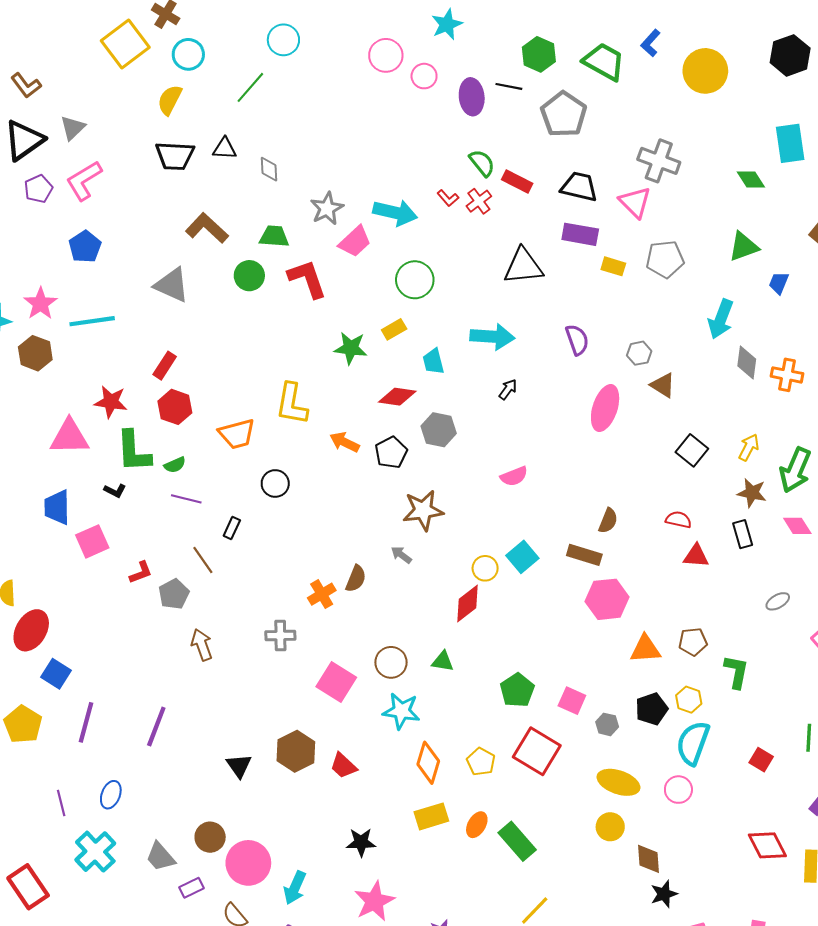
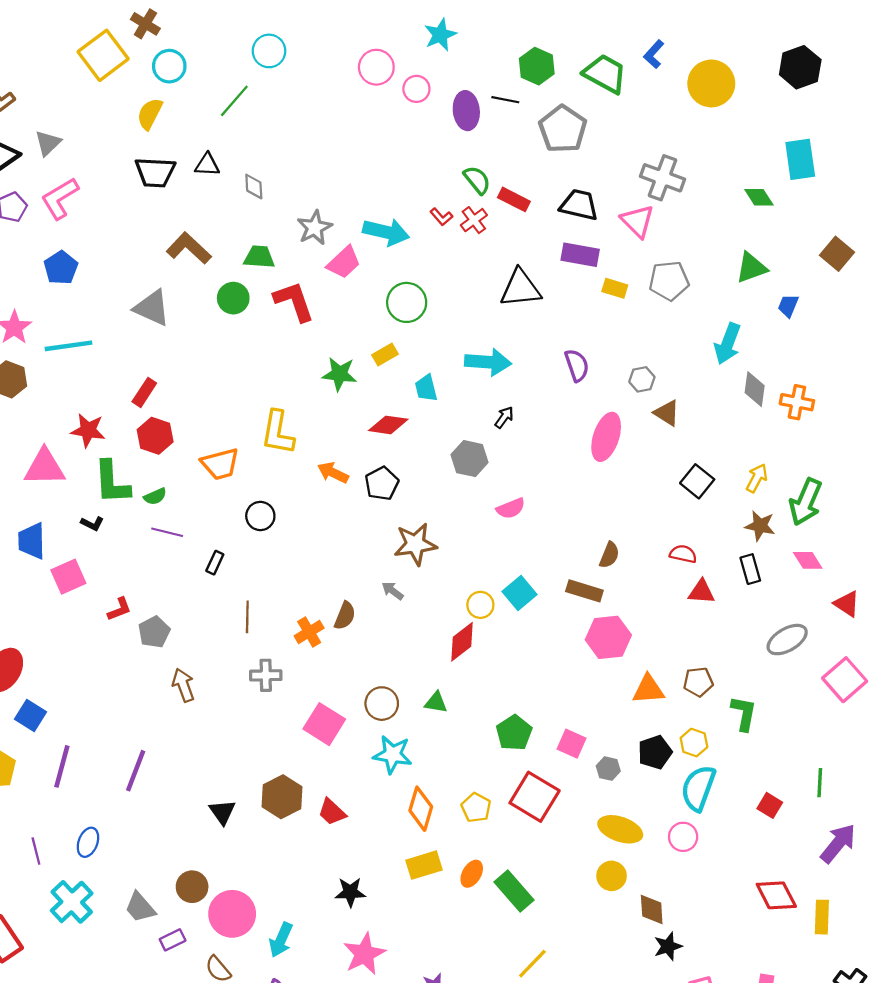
gray hexagon: (439, 430) -> (470, 459), moved
brown line: (203, 560) -> (247, 617), moved, turned 36
gray ellipse: (778, 601) -> (787, 640), size x1.6

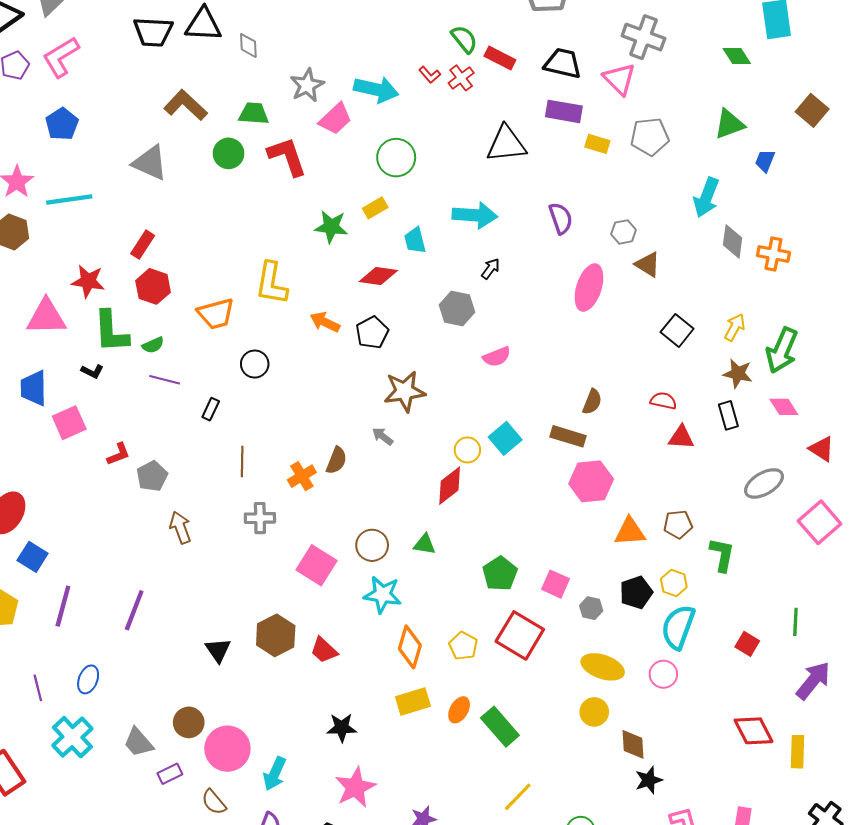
black triangle: (207, 165) -> (203, 25), size x1.5

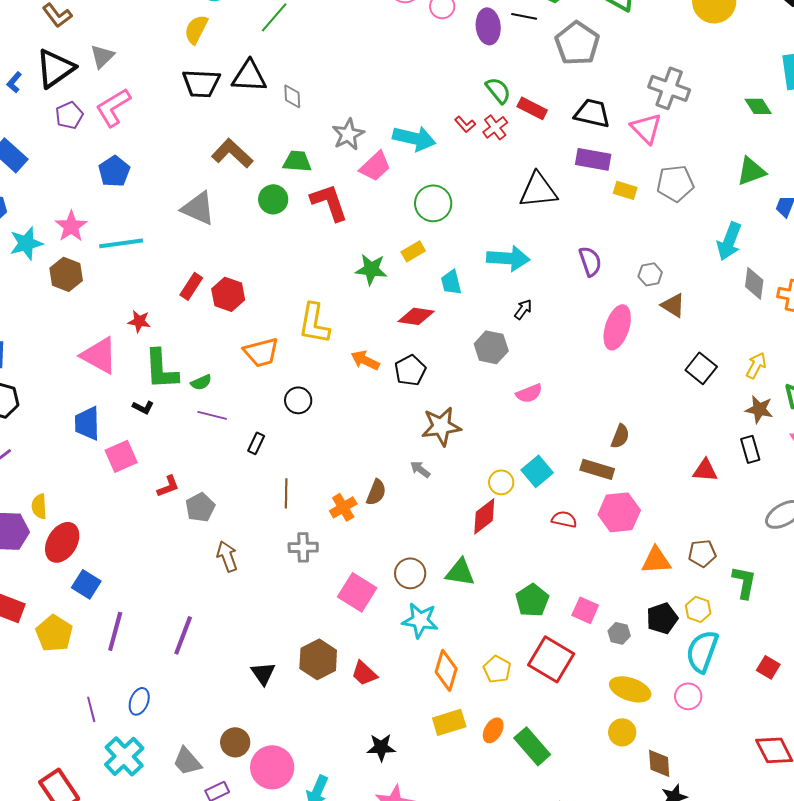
red star: (88, 281) -> (139, 321), size x0.7
red hexagon: (153, 286) -> (228, 294), moved
pink triangle: (46, 317) -> (99, 355), turned 30
red semicircle: (663, 401) -> (564, 519), moved
green triangle: (424, 544) -> (460, 572), size x1.4

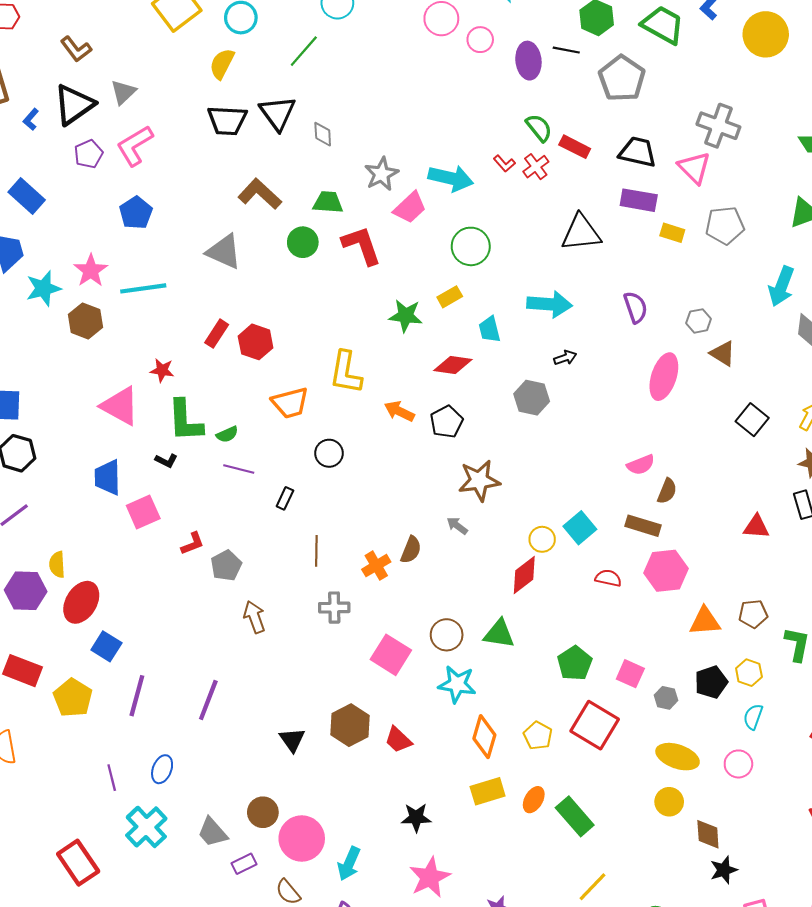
black triangle: (249, 76) -> (278, 113), turned 51
black arrow: (523, 309) -> (565, 358), turned 35
pink semicircle: (529, 393) -> (641, 465), moved
cyan semicircle: (702, 651) -> (753, 717), size x0.6

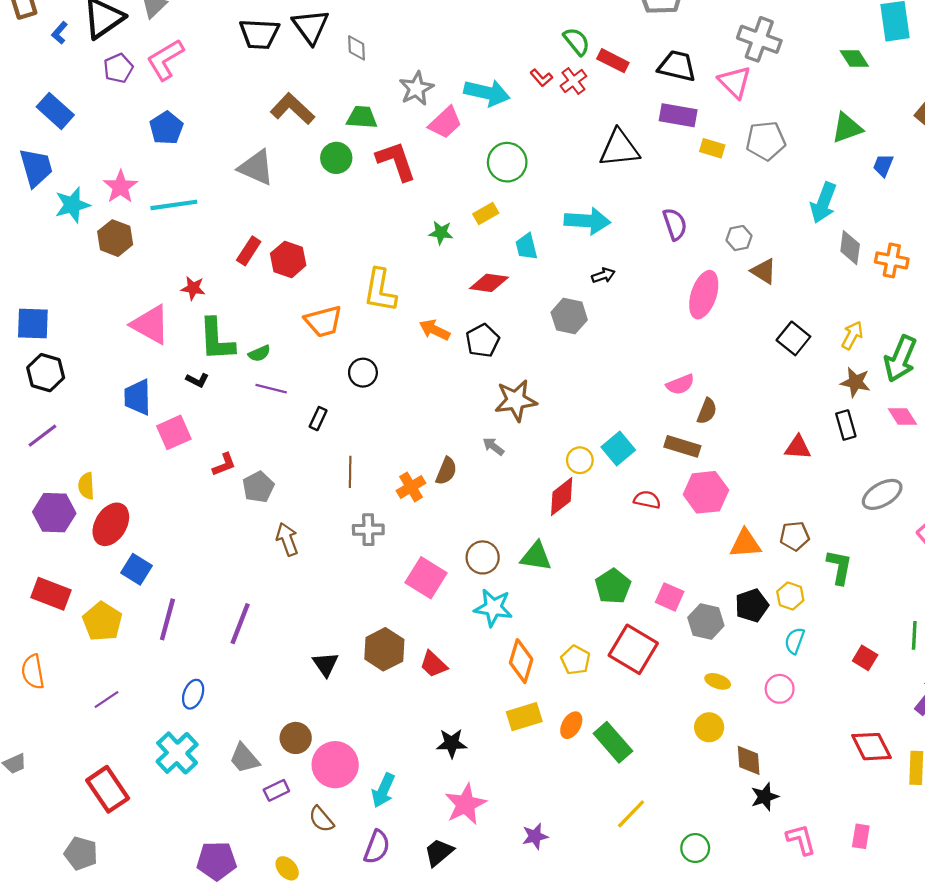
green star: (406, 316) -> (441, 233), size x0.7
gray hexagon: (666, 698) -> (706, 622), size x1.5
yellow ellipse: (678, 757) -> (718, 681), size x0.6
purple line: (112, 778) -> (107, 700), moved, turned 70

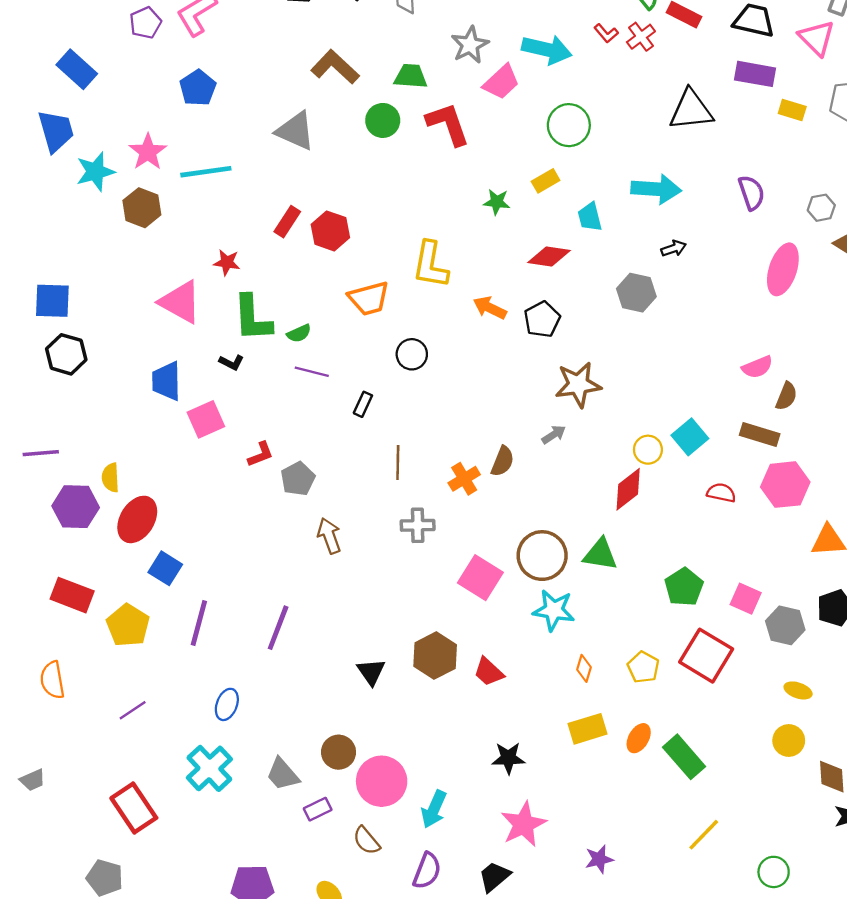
purple line: (42, 436) -> (41, 453), moved, turned 32
gray arrow: (493, 446) -> (554, 435), turned 110
brown circle: (483, 557) -> (542, 556), size x1.4
orange diamond: (521, 661) -> (584, 668), size x0.6

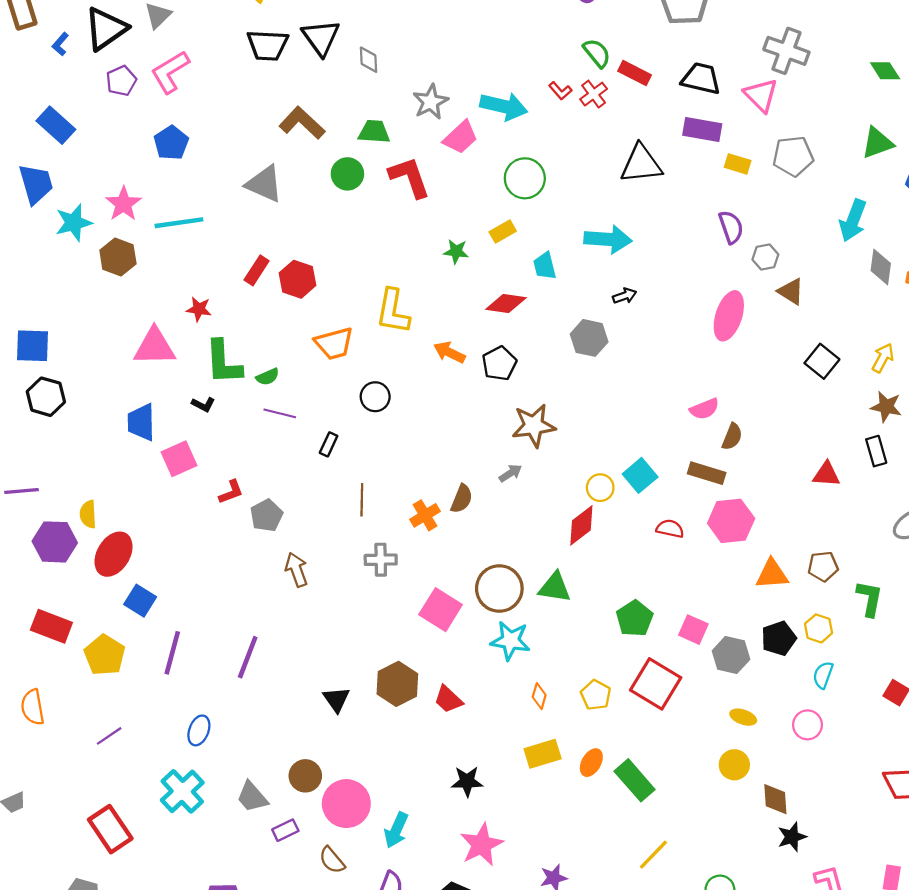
purple semicircle: (751, 193) -> (731, 227), moved
pink triangle: (180, 302) -> (155, 347), turned -30

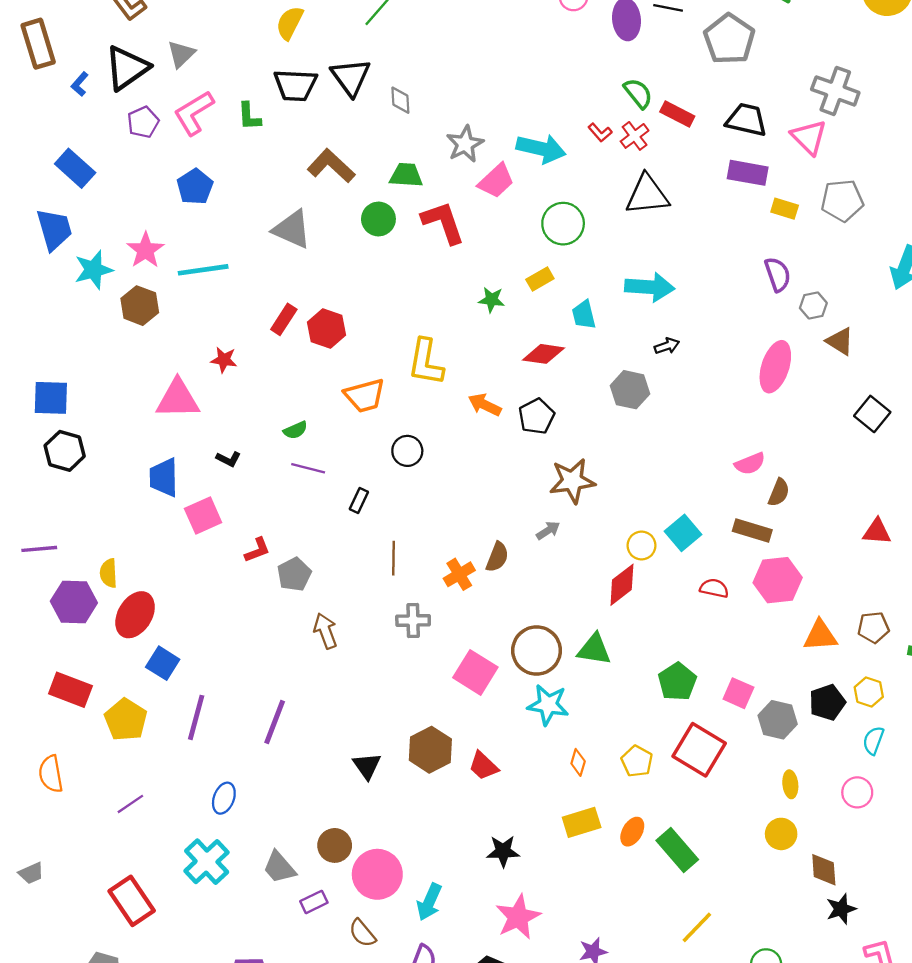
black triangle: (641, 164) -> (647, 195), moved
green L-shape: (223, 362) -> (249, 116), moved, size x0.6
yellow ellipse: (743, 717) -> (790, 784), turned 65

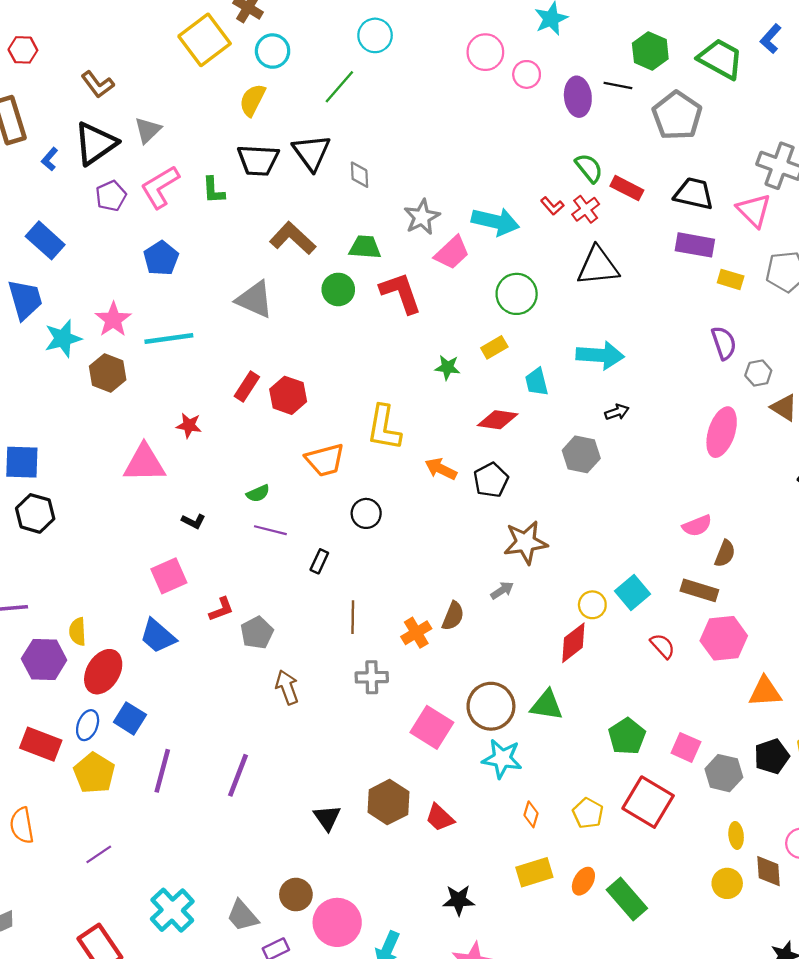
blue trapezoid: (164, 477) -> (158, 636), moved, turned -48
red semicircle: (714, 588) -> (663, 646), turned 36
blue ellipse: (224, 798) -> (88, 725), moved
brown diamond: (824, 870) -> (768, 871), moved

